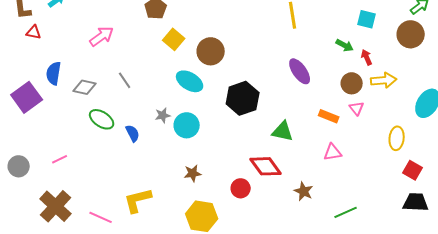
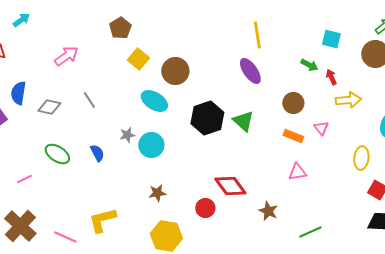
purple ellipse: (300, 71) -> (250, 71), moved
brown circle: (352, 83) -> (293, 103), moved
green ellipse: (102, 119) -> (57, 154), moved
green triangle: (283, 131) -> (243, 121), moved, turned 30

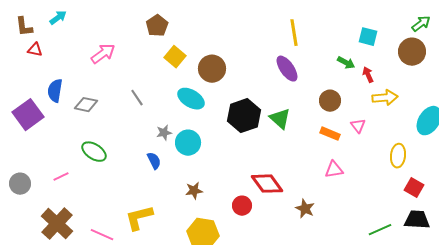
gray line: (89, 100) -> (137, 98), moved
blue semicircle: (97, 153) -> (154, 161), moved
green line: (310, 232) -> (380, 230), moved

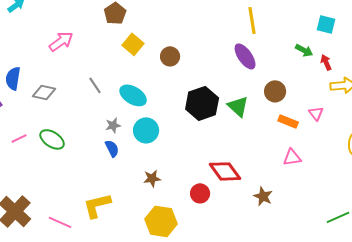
brown circle: (212, 69) -> (170, 56), size x0.7
cyan ellipse: (191, 99) -> (133, 95), moved
brown circle: (330, 101) -> (275, 91), moved
gray star: (164, 133) -> (113, 125), moved
pink line: (61, 177) -> (19, 138), moved

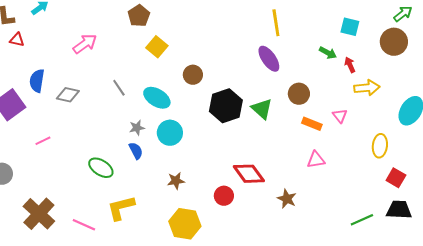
brown circle: (170, 56) -> (193, 75), moved
green ellipse: (52, 139) -> (101, 168), moved

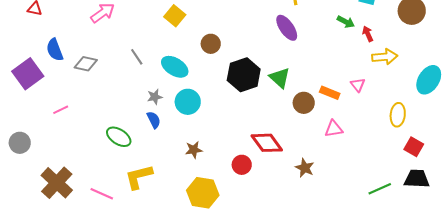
blue semicircle: (37, 81) -> (55, 50), turned -30
brown circle: (299, 94) -> (304, 103), moved

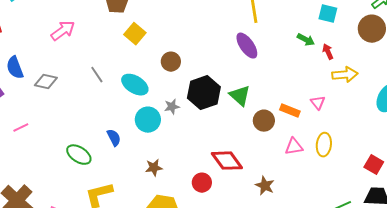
gray star: (155, 97) -> (172, 107), moved
yellow ellipse: (398, 115) -> (324, 145), moved

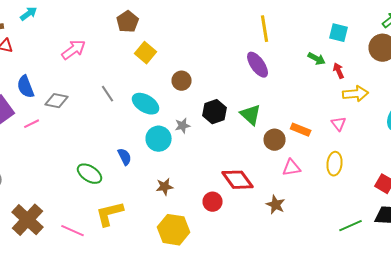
black hexagon: (204, 93) -> (215, 112), size x0.7
pink triangle: (318, 103) -> (339, 124), moved
pink line: (21, 128) -> (32, 124), moved
pink triangle: (294, 147) -> (292, 168), moved

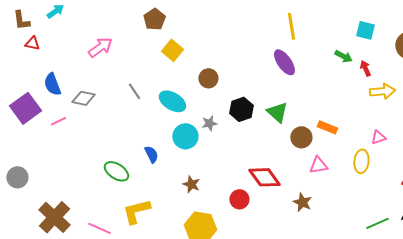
pink triangle: (339, 124) -> (378, 137), moved, turned 49
brown star: (165, 187) -> (191, 184), turned 30

